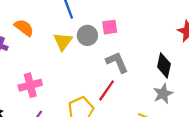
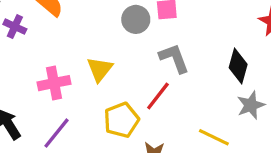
yellow triangle: (63, 41) -> (100, 69), moved
gray star: (163, 94) -> (251, 105), moved

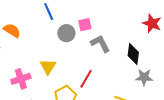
gray L-shape: (174, 58) -> (100, 44), moved
gray star: (251, 105) -> (144, 77), turned 30

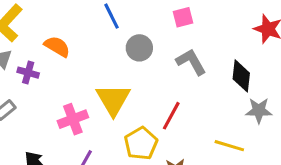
pink square: (85, 25) -> (183, 17), moved
yellow triangle: (48, 67) -> (113, 99), size x1.4

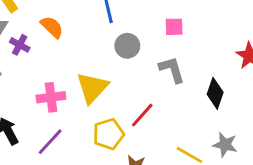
gray star: (259, 110) -> (225, 145), moved

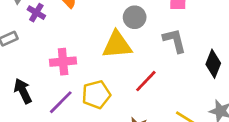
yellow triangle: (92, 88) -> (117, 45), moved, turned 40
yellow pentagon: (108, 134) -> (96, 94), moved

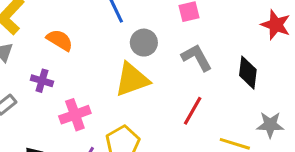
purple cross: (36, 13) -> (42, 81), moved
red line: (146, 81) -> (193, 111), moved

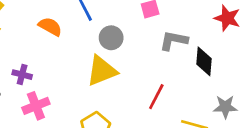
orange semicircle: (60, 40) -> (50, 27), moved
gray L-shape: (197, 58) -> (174, 40), moved, turned -48
pink cross: (75, 115) -> (36, 106), moved

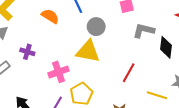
yellow triangle: (102, 71) -> (88, 51), turned 30
pink cross: (36, 106) -> (58, 72), moved

